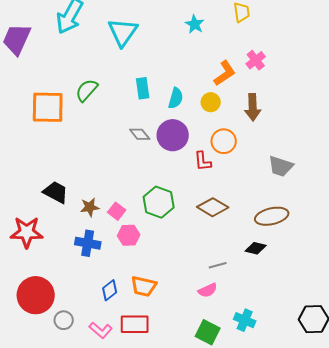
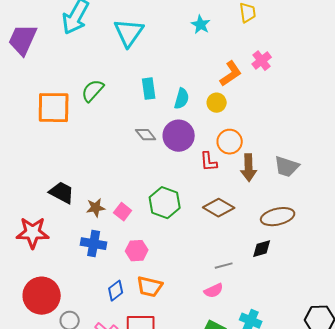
brown arrow: (253, 107) -> (249, 168), moved
pink hexagon: (129, 235) -> (137, 251), moved
black diamond: (256, 248) -> (262, 249), turned -30

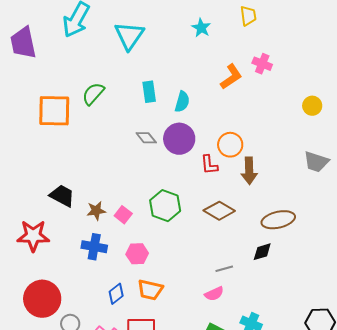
purple trapezoid: (23, 40) -> (23, 43), turned -36
pink cross: (262, 61) -> (262, 64), turned -30
yellow circle: (217, 103) -> (312, 106), moved
gray trapezoid: (287, 167) -> (316, 162), moved

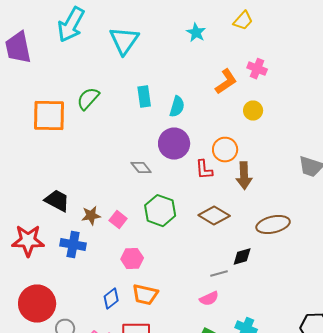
yellow trapezoid: (248, 16) -> (243, 21), turned 50
yellow circle: (312, 106) -> (253, 111), moved
gray diamond: (146, 138) -> (141, 168), moved
blue cross: (94, 247) -> (73, 245), moved
black diamond: (262, 252) -> (242, 257), moved

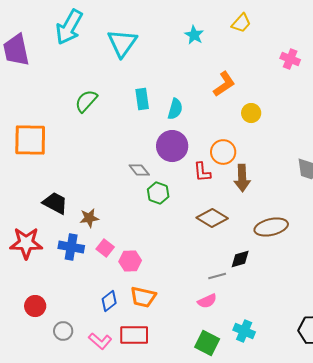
pink cross: (257, 69) -> (290, 59), moved
orange square: (49, 116) -> (30, 140), moved
green hexagon: (160, 211) -> (158, 193), moved, size x0.7
pink square: (118, 220) -> (105, 248), moved
red circle: (37, 304) -> (35, 306), size x0.6

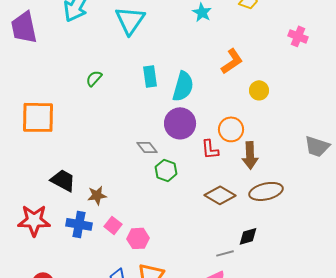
green semicircle: (86, 101) -> (94, 78), size x0.7
cyan semicircle: (175, 109) -> (183, 86), size x1.4
brown ellipse: (271, 227) -> (266, 191), moved

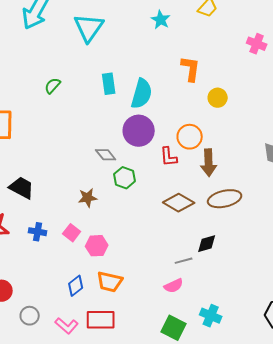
orange L-shape: (232, 61) -> (191, 69), turned -48
brown star: (97, 195) -> (88, 198), moved
blue cross: (79, 224) -> (38, 232), size x0.7

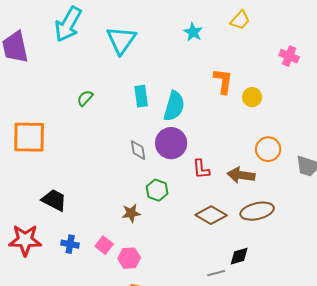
yellow circle: (218, 98) -> (252, 97), moved
orange circle: (190, 137) -> (268, 149), moved
gray diamond: (106, 155) -> (138, 150), moved, turned 30
brown arrow: (209, 163) -> (241, 175), turned 100
brown star: (88, 198) -> (131, 213), moved

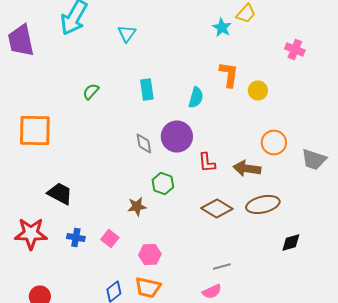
cyan star: (193, 32) -> (222, 28), moved
cyan triangle: (121, 40) -> (127, 34), size x0.6
cyan semicircle: (174, 106) -> (196, 98), moved, size x0.7
black diamond: (239, 256) -> (291, 242), moved
pink hexagon: (129, 258) -> (150, 254), moved

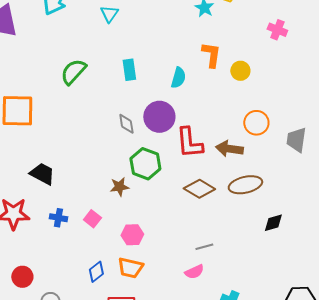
green semicircle: (91, 92) -> (73, 72), size x1.6
gray trapezoid: (314, 160) -> (296, 140), turned 80
red L-shape: (207, 162) -> (189, 143), size x1.6
green hexagon: (163, 184) -> (145, 164), size x1.4

